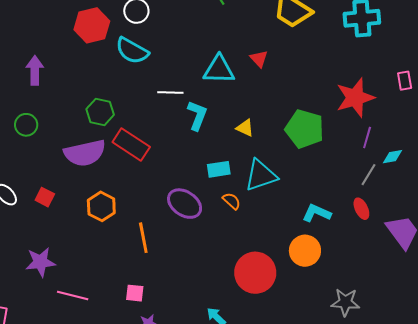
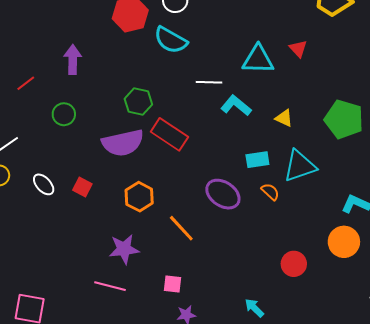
cyan L-shape: (197, 115) -> (236, 105), turned -72
orange line: (143, 238) -> (181, 228), turned -32
purple star: (40, 262) -> (124, 249), moved
red circle: (255, 273) -> (294, 264), size x0.6

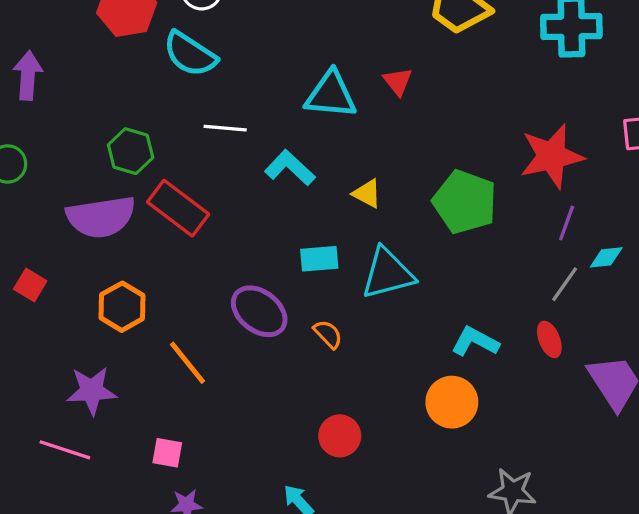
white line: (209, 82) -> (225, 128), moved
orange semicircle: (270, 192) -> (328, 334), moved
red circle: (294, 264) -> (340, 436), moved

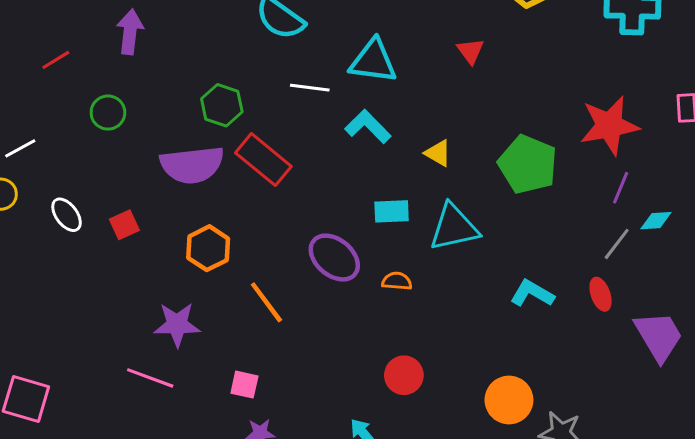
cyan triangle: (331, 95) -> (373, 61), moved
red square: (30, 285) -> (124, 225), turned 32
orange semicircle: (328, 334) -> (397, 281), turned -44
orange circle: (452, 402) -> (509, 400), moved

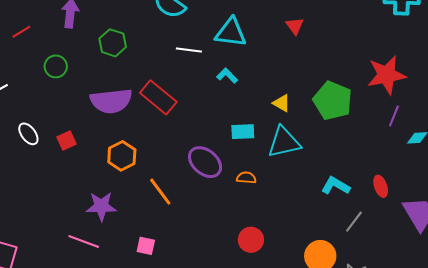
green hexagon: (222, 105) -> (113, 43), moved
cyan L-shape: (368, 127) -> (227, 76), size x0.7
yellow triangle: (438, 153) -> (282, 103), moved
gray line: (617, 244) -> (354, 222), moved

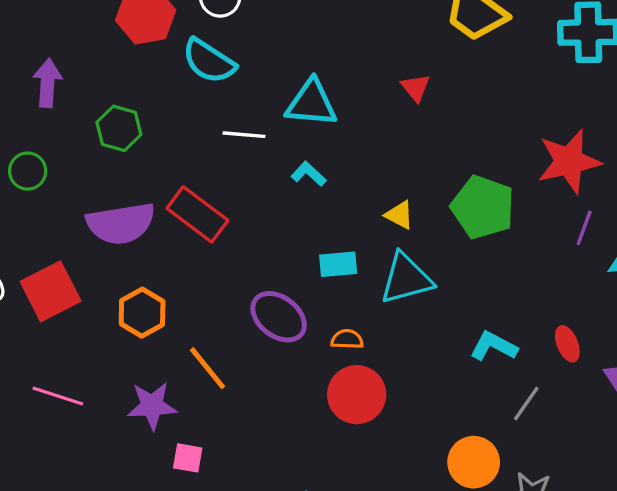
red square: (67, 140) -> (51, 291), size x1.8
purple star: (101, 206) -> (152, 406), moved
red circle: (251, 240) -> (357, 395), moved, size x1.4
pink line: (84, 242) -> (58, 396), moved

